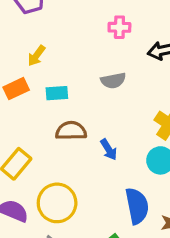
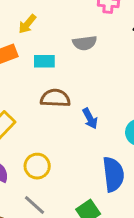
gray semicircle: (113, 81) -> (85, 43), moved
yellow circle: (57, 203) -> (37, 166), size x0.7

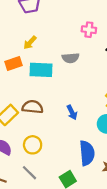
cyan rectangle: (44, 61) -> (41, 70), size x1.5
brown semicircle: (55, 98) -> (32, 107), moved

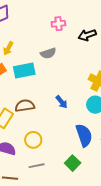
gray line: (29, 173) -> (37, 166), turned -42

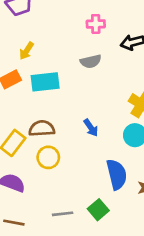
gray semicircle: (48, 53) -> (91, 61), moved
yellow circle: (33, 140) -> (48, 157), moved
gray line: (37, 166) -> (63, 214), moved

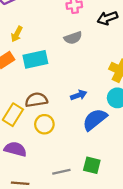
blue arrow: (91, 128) -> (79, 95), turned -70
blue semicircle: (117, 174) -> (95, 120), moved, turned -110
green square: (98, 210) -> (92, 165), turned -30

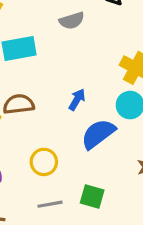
blue arrow: (79, 95) -> (77, 100), turned -42
yellow circle: (44, 124) -> (44, 162), moved

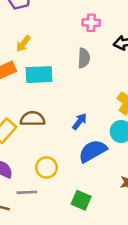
gray semicircle: (72, 21) -> (84, 58), turned -78
gray line: (50, 204) -> (27, 192), moved

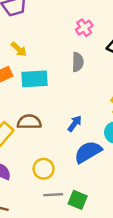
pink cross: (91, 23) -> (84, 28), turned -35
yellow arrow: (23, 44) -> (19, 49), turned -84
gray line: (27, 192) -> (53, 195), moved

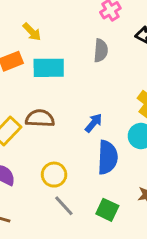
blue semicircle: (88, 152) -> (108, 157), turned 120
gray line: (53, 195) -> (64, 206), turned 48
green square: (78, 200) -> (107, 210), moved

